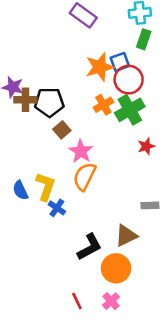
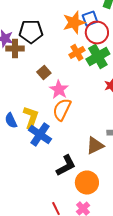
black pentagon: (49, 102) -> (31, 32), moved
blue cross: (57, 208) -> (40, 135), size x1.6
brown triangle: (126, 236) -> (95, 146), moved

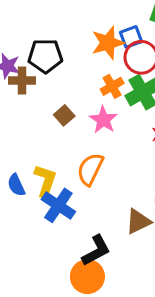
pink star: (59, 90) -> (103, 120), moved
orange circle: (87, 183) -> (87, 277), moved

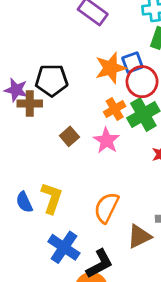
orange semicircle: (90, 169) -> (106, 208), moved
blue cross: (58, 205) -> (64, 247), moved

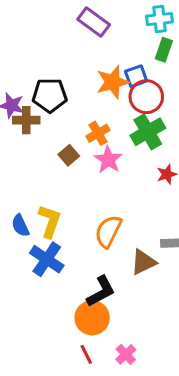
orange cross: (115, 109) -> (98, 133), moved
blue cross: (64, 247) -> (47, 259), moved

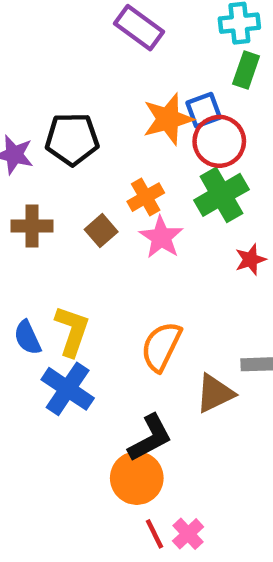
brown cross: (26, 120) -> (32, 226), moved
red line: (86, 354) -> (155, 534), moved

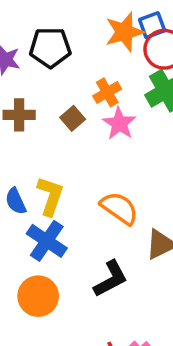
orange semicircle: (161, 346) -> (119, 208), turned 99
orange circle: (137, 478) -> (38, 296), moved

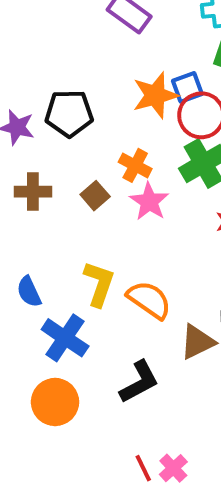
orange cross: (107, 92) -> (135, 165), turned -32
yellow L-shape: (50, 196) -> (99, 284), moved

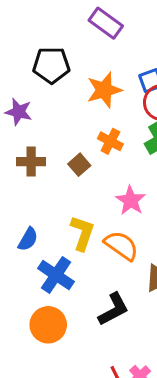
orange star: (155, 95) -> (104, 90), moved
black pentagon: (69, 113) -> (51, 65), moved
pink star: (149, 202) -> (131, 200), moved
blue semicircle: (29, 292) -> (28, 239), turned -125

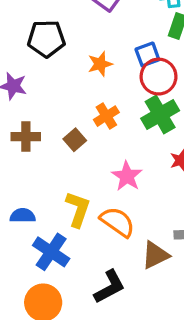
orange star: (104, 90) -> (100, 64), size x0.7
orange cross: (110, 141) -> (106, 116), turned 30
blue semicircle: (28, 239) -> (23, 216), turned -120

